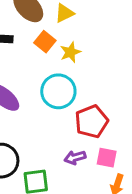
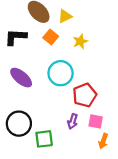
yellow star: (70, 52) -> (80, 41), moved
purple arrow: (75, 158) -> (73, 121), turned -56

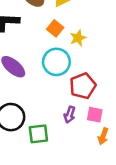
orange square: (51, 37) -> (55, 28), moved
yellow star: (80, 41) -> (78, 38), moved

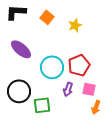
orange square: (55, 28) -> (47, 17), moved
cyan circle: (56, 62) -> (52, 67), moved

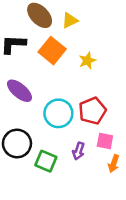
orange square: (47, 17) -> (52, 51), size x1.5
purple arrow: (68, 89) -> (79, 151), moved
green square: (42, 105) -> (46, 161), turned 30

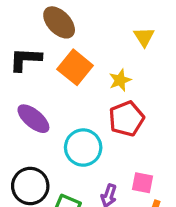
yellow triangle: (70, 20) -> (144, 37), moved, turned -36
red pentagon: (92, 111) -> (126, 119), moved

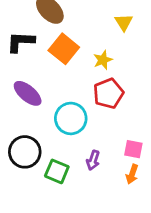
pink square: (142, 183) -> (133, 149), moved

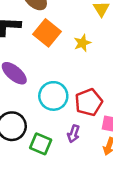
red pentagon: (108, 93) -> (89, 102), moved

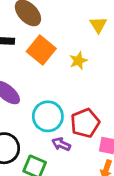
purple arrow: (74, 134) -> (61, 144), moved, turned 96

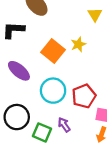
orange square: (41, 50) -> (53, 51), moved
purple arrow: (61, 144) -> (64, 125), moved, turned 32

